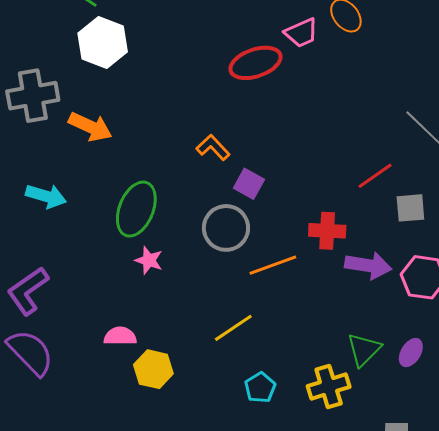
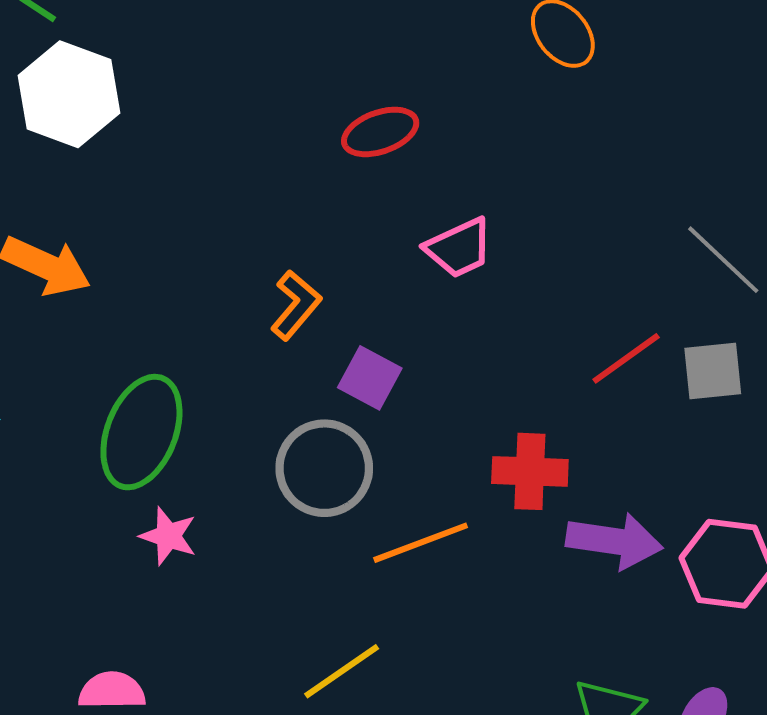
pink trapezoid: (301, 33) -> (459, 248), moved
red ellipse: (255, 63) -> (380, 132), size x0.7
orange L-shape: (213, 148) -> (296, 305), turned 84
gray square: (410, 208) -> (713, 371), moved

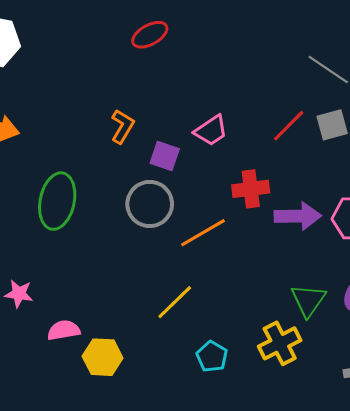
pink trapezoid: (459, 248) -> (211, 131), moved
pink star: (168, 536) -> (19, 294), moved

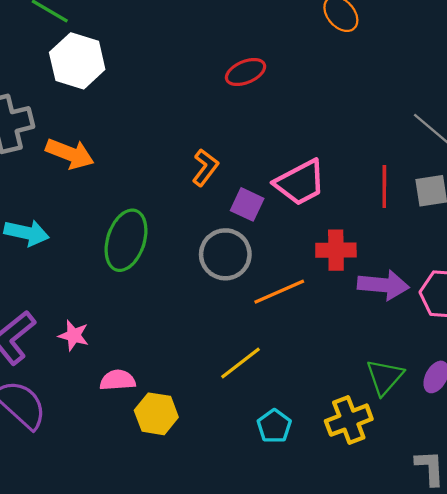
red line: (289, 126) -> (384, 187), turned -51
pink trapezoid: (211, 131) -> (300, 183), size x1.4

